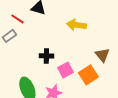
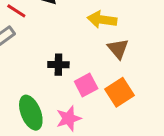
brown triangle: (102, 55) -> (118, 49), moved

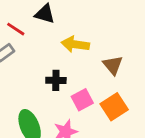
yellow arrow: (102, 20) -> (75, 44), moved

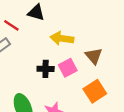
pink square: (82, 100) -> (68, 68), moved

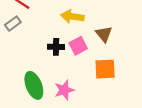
orange square: (95, 91) -> (105, 69), turned 30

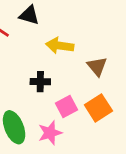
pink square: (78, 46) -> (67, 107), moved
orange square: (105, 69) -> (98, 108), turned -30

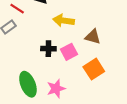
brown triangle: (97, 66) -> (93, 37), turned -35
pink square: (67, 107) -> (69, 52), moved

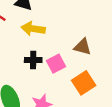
yellow arrow: (64, 21) -> (33, 29), moved

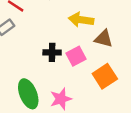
yellow arrow: (33, 29) -> (81, 20), moved

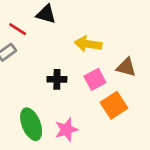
brown triangle: (104, 39) -> (126, 67), moved
pink square: (76, 56) -> (95, 79), moved

